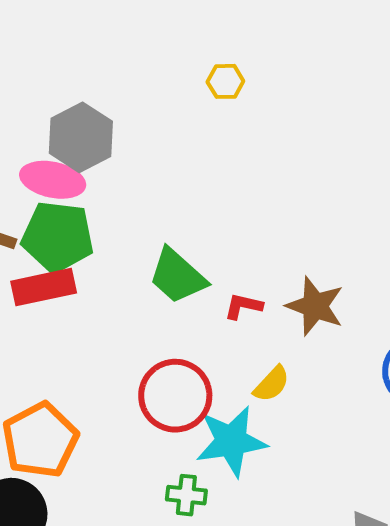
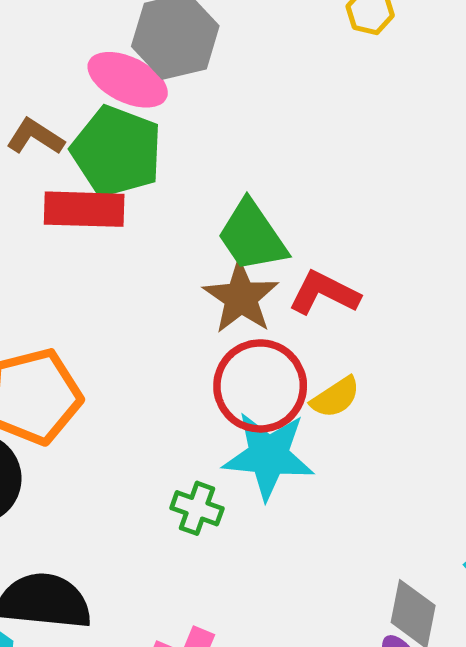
red L-shape: (243, 306) -> (324, 293), size x1.4
brown star: (315, 306) -> (241, 297), moved
red circle: (175, 396) -> (260, 386), moved

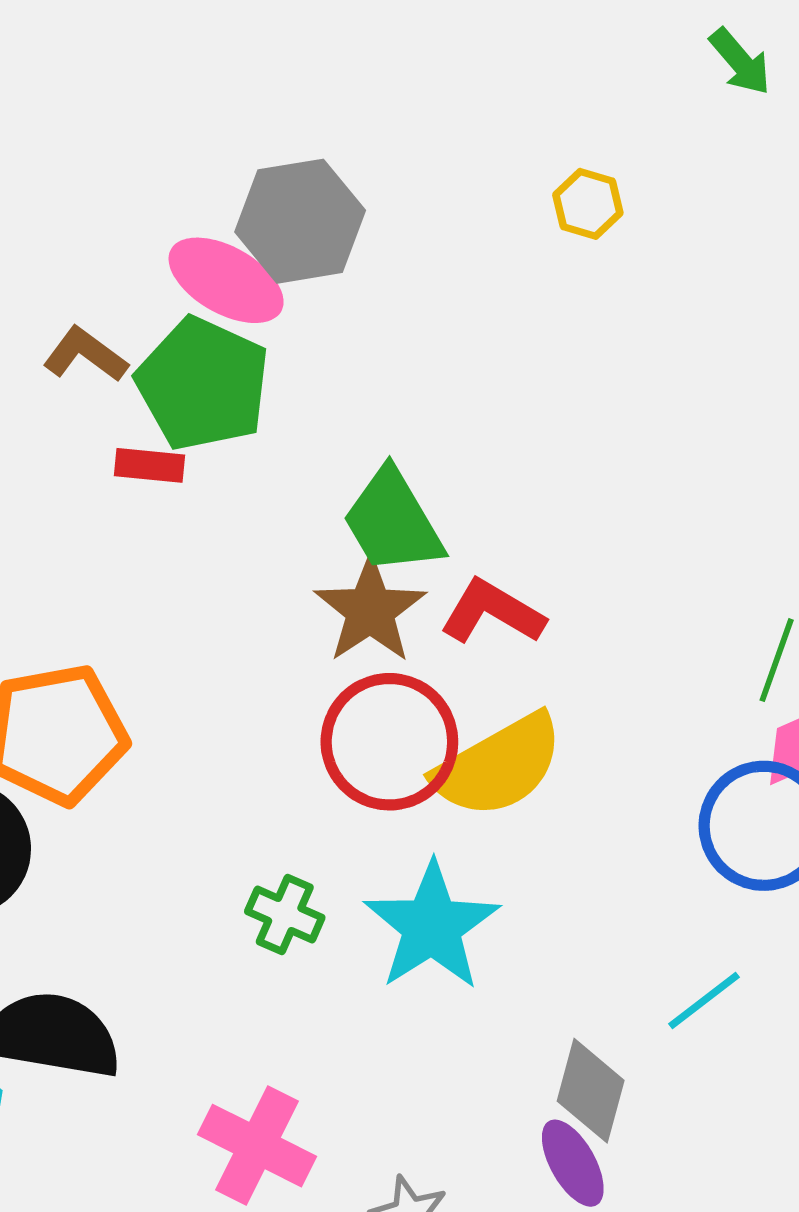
red rectangle: (84, 209) -> (149, 465), size x0.6
yellow semicircle: (335, 397) -> (499, 766), size x1.8
cyan star: (268, 456) -> (432, 926), moved, turned 30

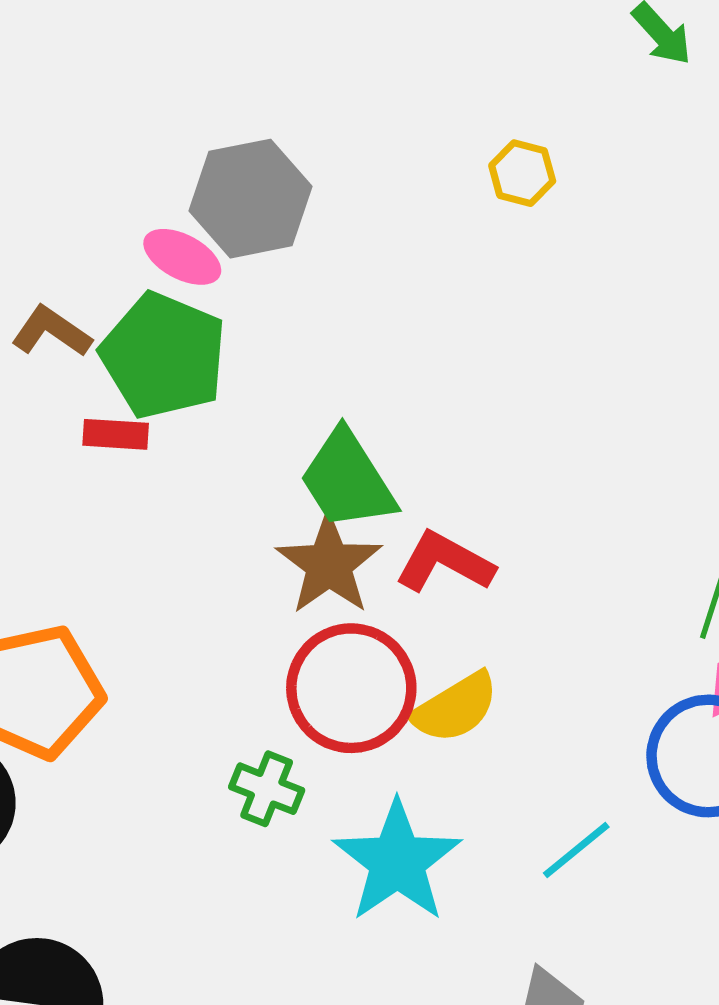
pink ellipse: (226, 280) -> (182, 257), size x0.7
yellow semicircle: (499, 766) -> (455, 708), size x0.7
green cross: (285, 914) -> (267, 789), moved
cyan line: (704, 1000) -> (576, 850), moved

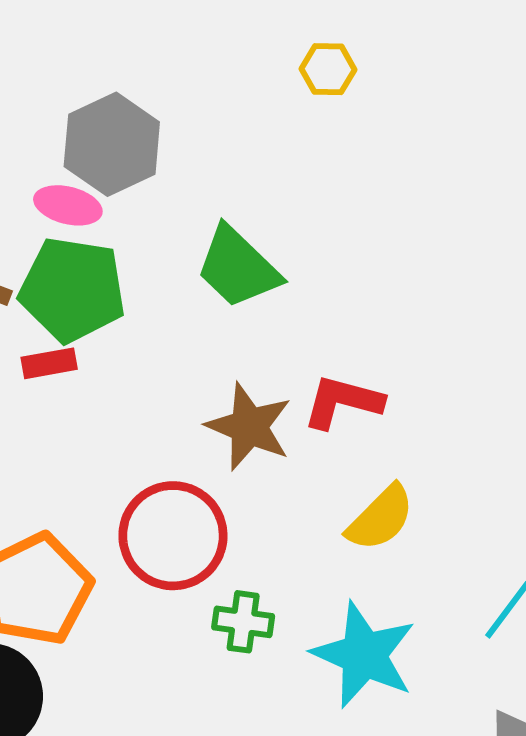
green trapezoid: (347, 480) -> (238, 267), moved
red circle: (351, 688) -> (173, 536), moved

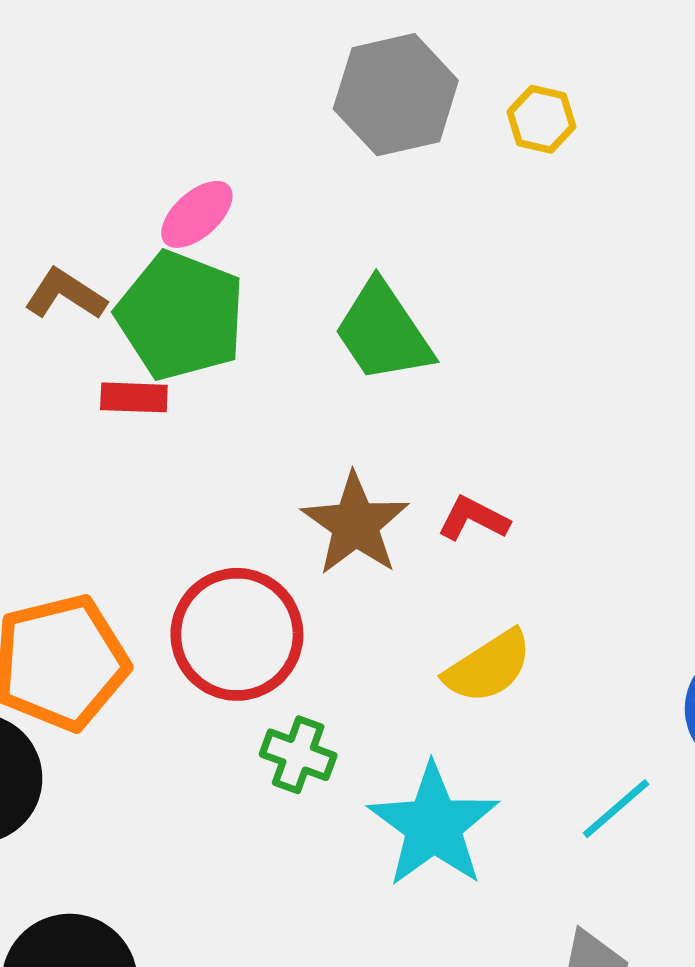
gray hexagon: (112, 144) -> (396, 95), moved
pink ellipse: (68, 205) -> (197, 214), turned -68
red L-shape: (343, 402) -> (473, 519), size x0.7

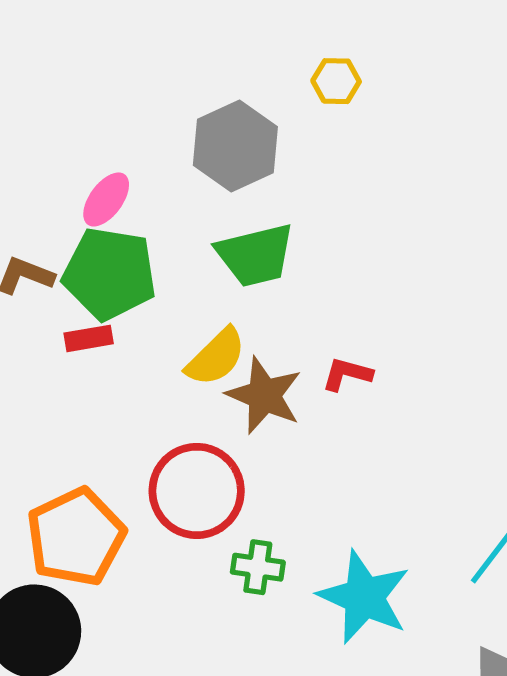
gray hexagon: (396, 95) -> (235, 146), moved
green trapezoid: (383, 332) -> (255, 255), turned -58
yellow semicircle: (488, 667) -> (216, 357), moved

